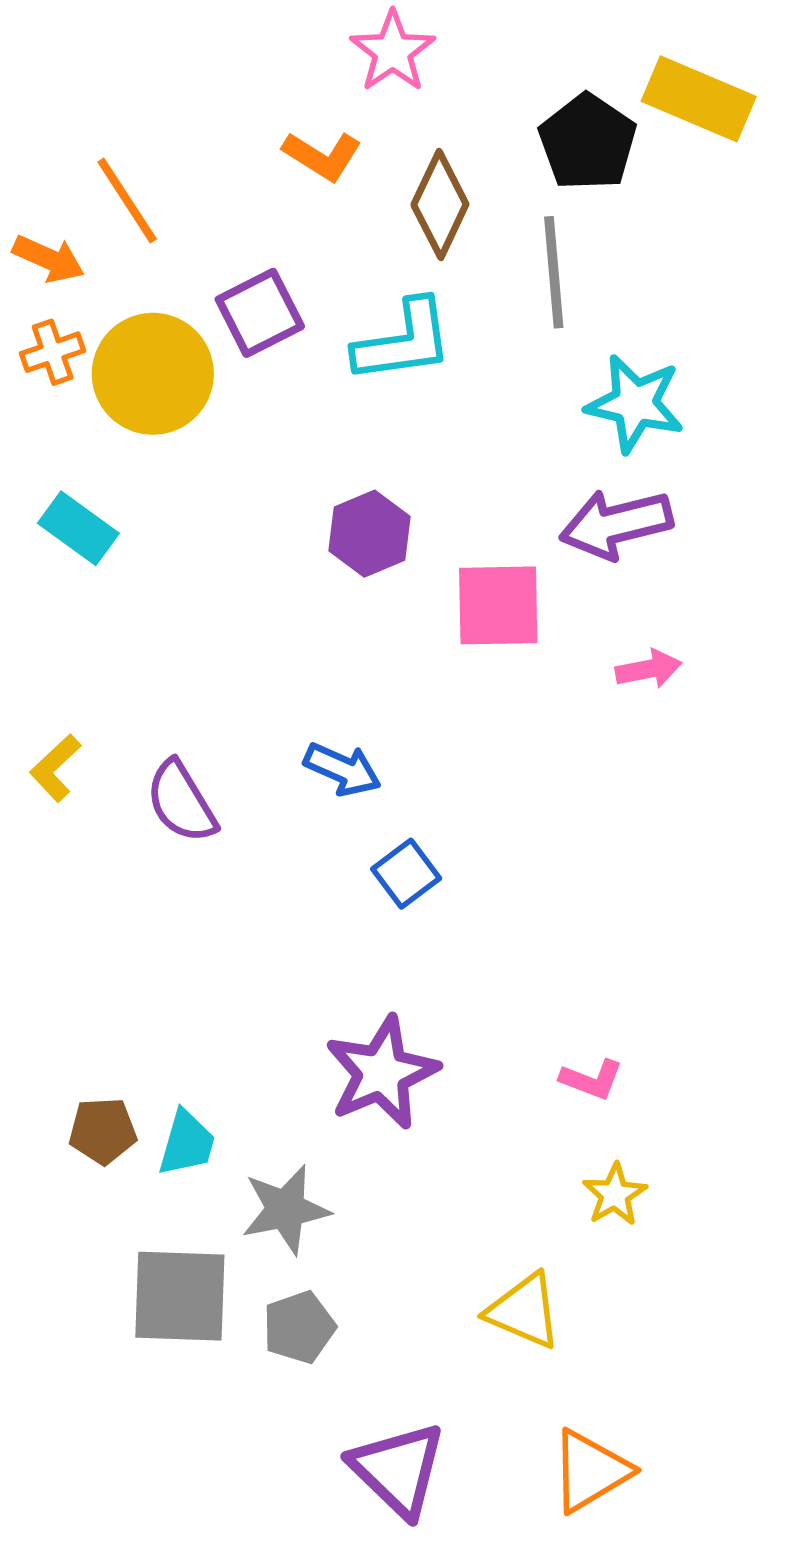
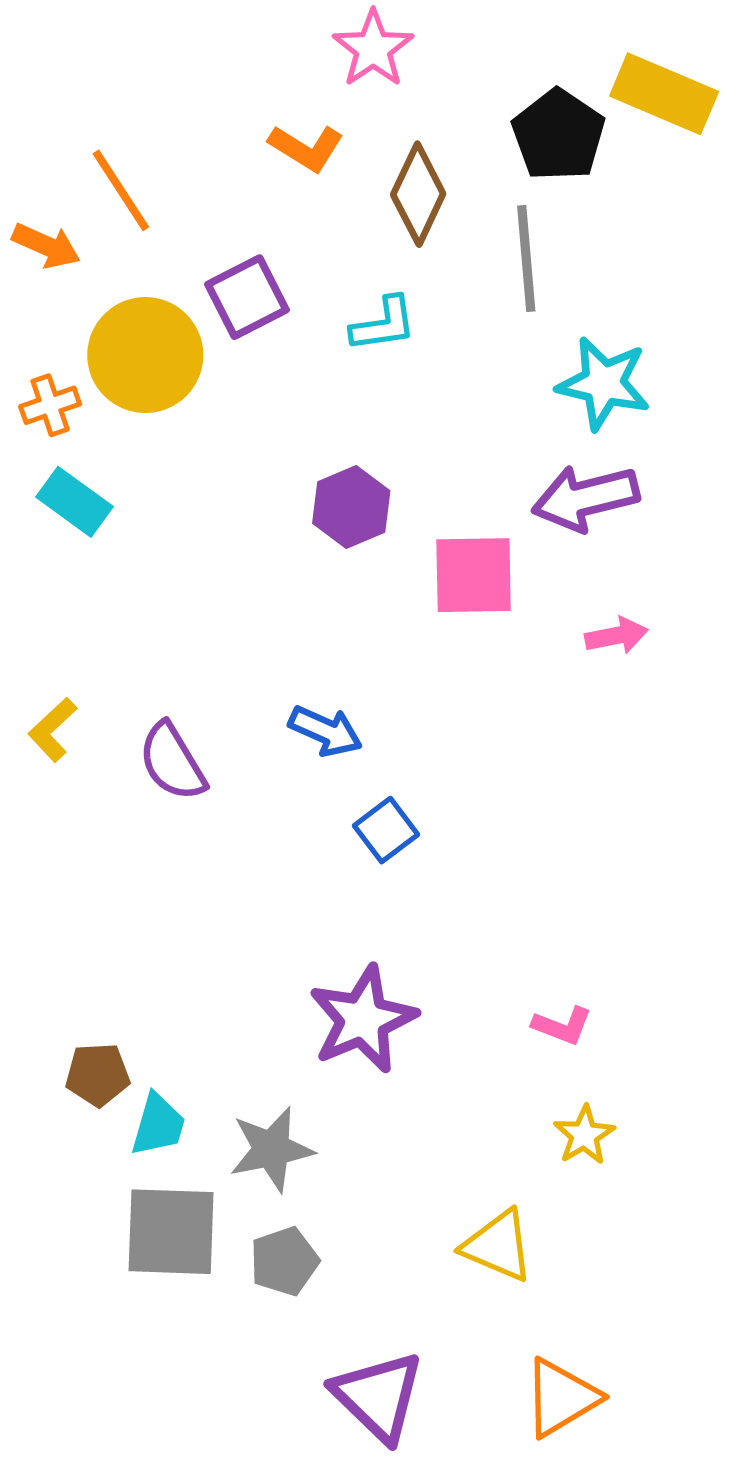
cyan L-shape: (403, 341) -> (383, 324), size x0.7
orange cross: (53, 352) -> (50, 405), moved
cyan trapezoid: (187, 1143) -> (158, 1125), moved

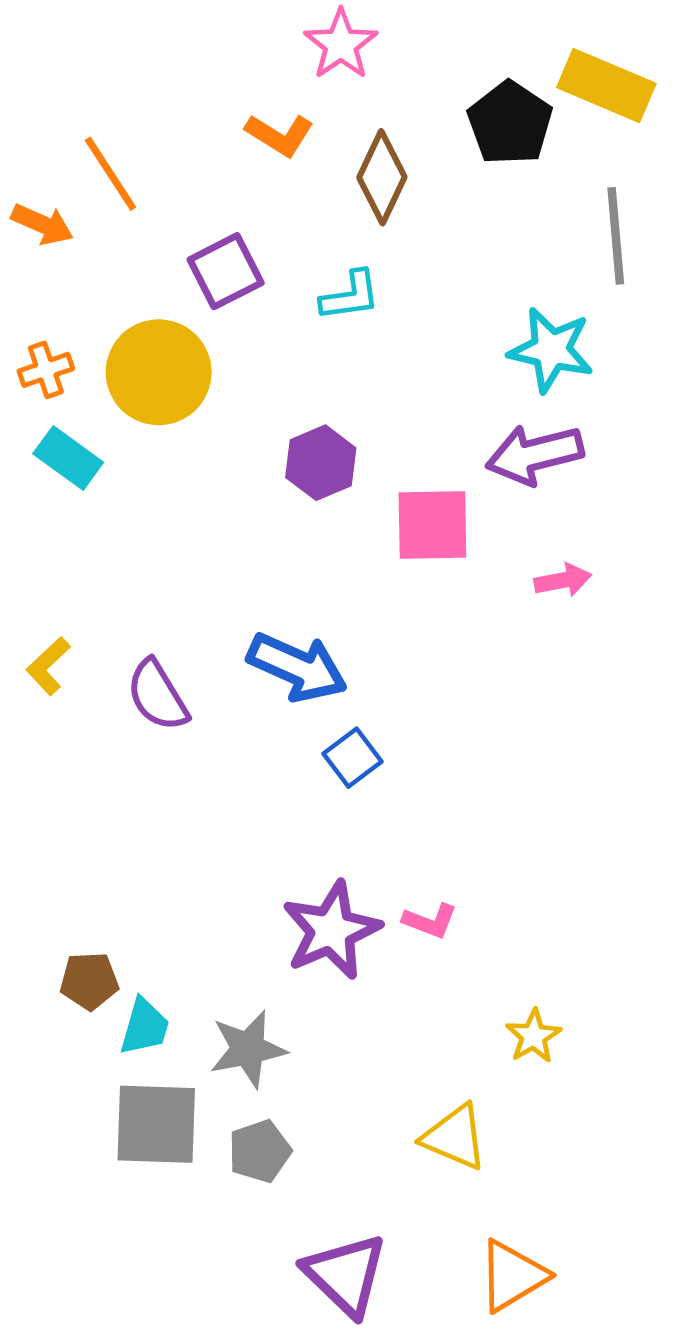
gray line: (526, 259) -> (616, 236), moved
yellow circle: (145, 355) -> (159, 372), moved
blue arrow: (326, 731) -> (297, 667), size x1.5
pink L-shape: (562, 1026) -> (430, 921), moved

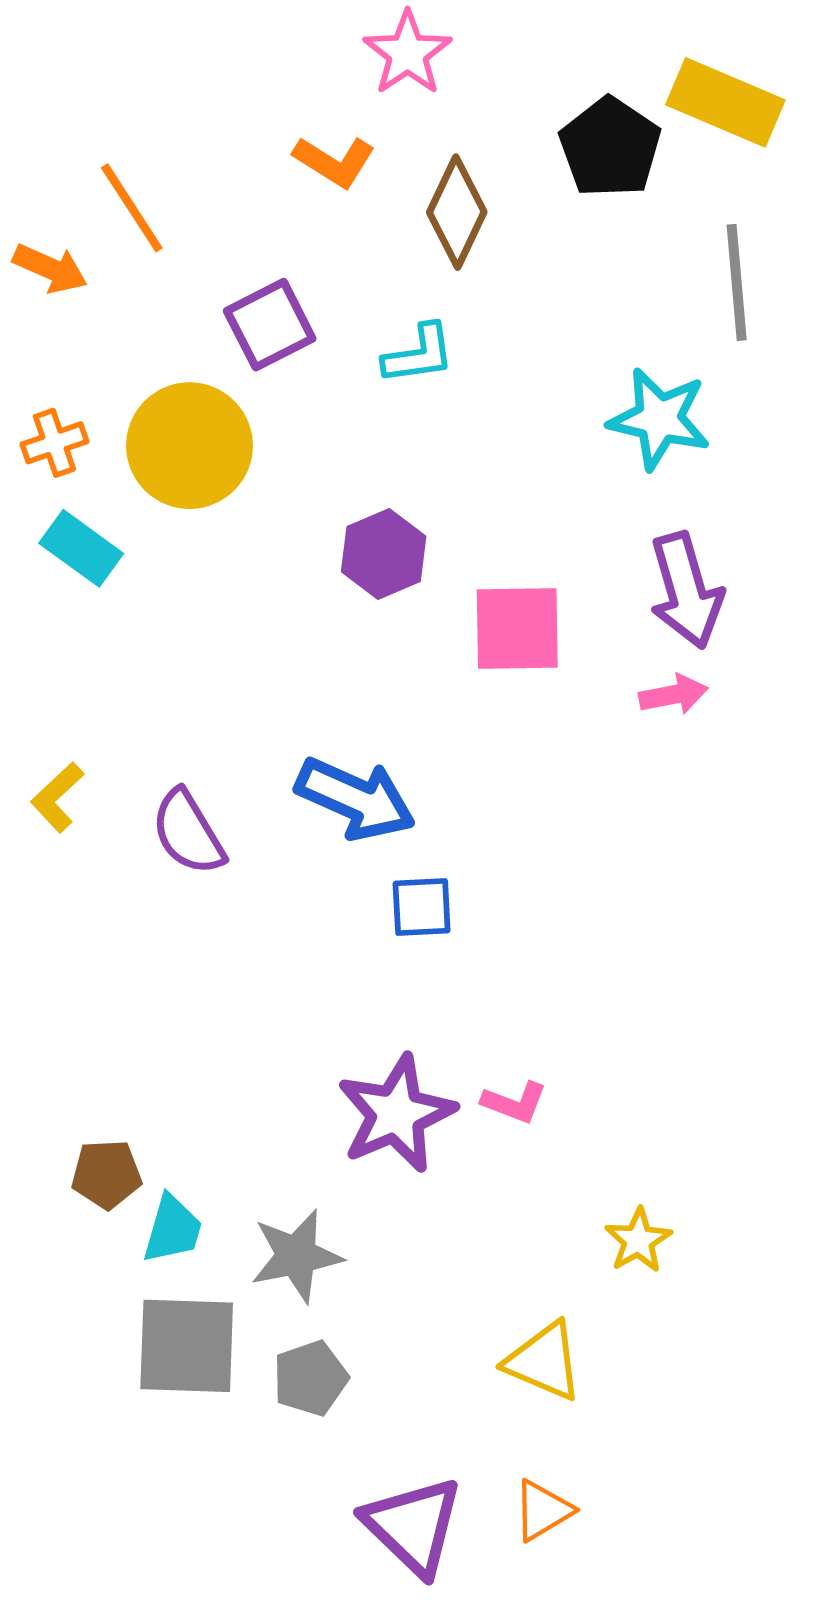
purple arrow: (535, 454) -> (686, 591), moved, turned -92
blue square: (353, 758) -> (422, 907), turned 34
orange triangle: (512, 1276) -> (543, 1510), moved, size x0.7

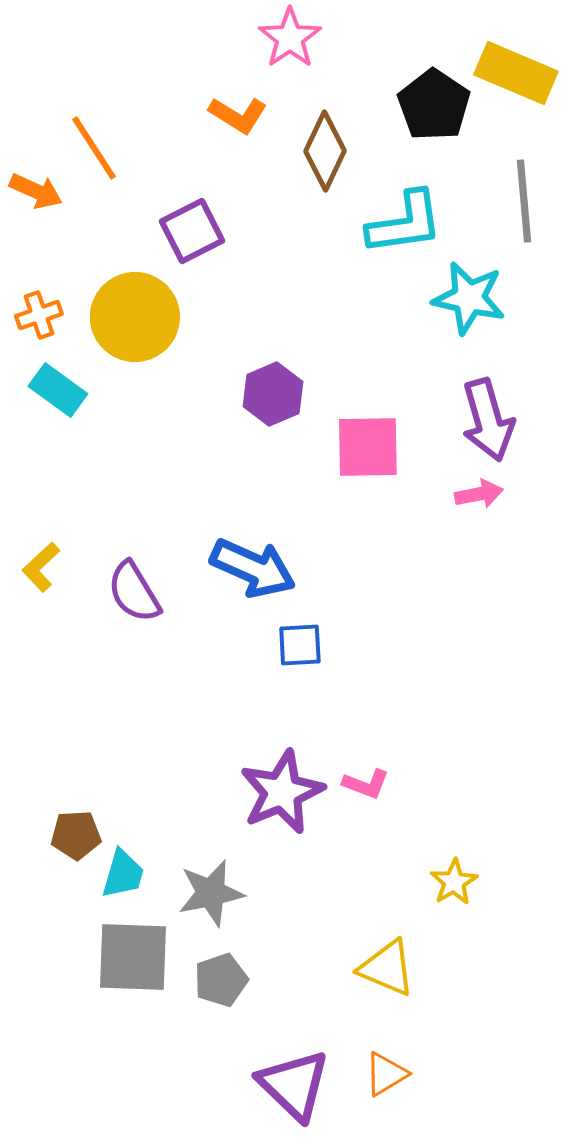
cyan L-shape: (419, 354) -> (405, 223), moved, size x1.5

